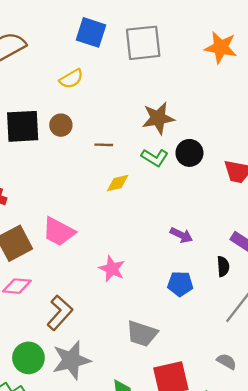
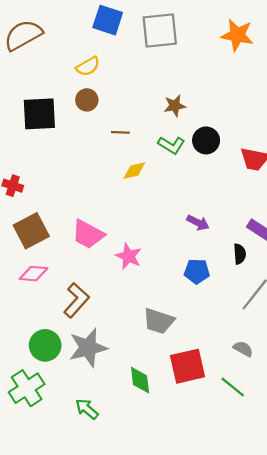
brown star: (158, 118) -> (175, 106), size x0.7
brown circle: (61, 125) -> (87, 100), moved
pink trapezoid: (59, 232) -> (88, 234), moved

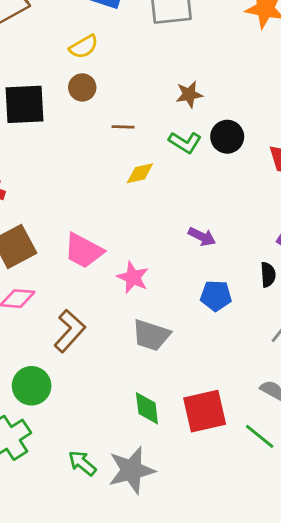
purple arrow: (198, 223) -> (202, 237), moved
gray trapezoid: (159, 321) -> (151, 335), moved
gray star: (88, 348) -> (131, 470), moved
green diamond: (140, 380) -> (147, 408), moved

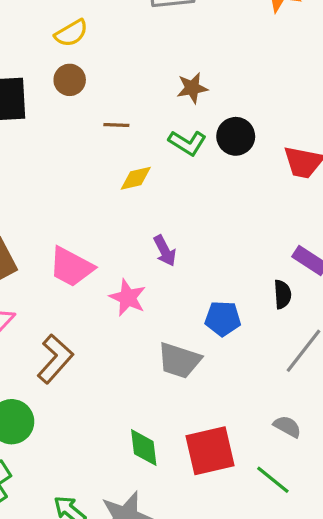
purple arrow: (202, 237) -> (165, 251), moved, turned 36
gray trapezoid: (151, 335) -> (179, 360), moved

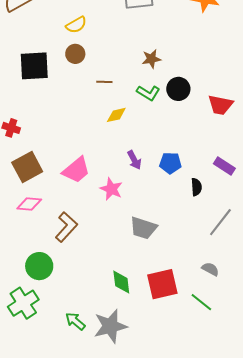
pink trapezoid: (71, 267) -> (76, 170), turned -68
black semicircle: (282, 294) -> (196, 187), moved
blue pentagon: (223, 319) -> (170, 163), moved

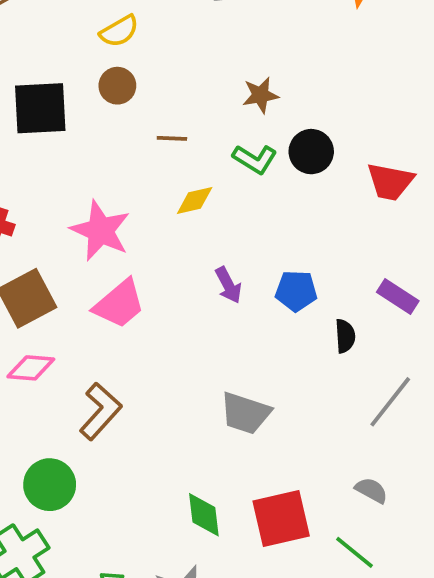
pink star: (111, 189) -> (100, 231), moved, size x1.4

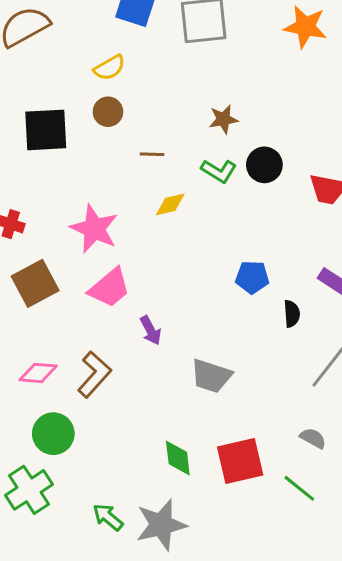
purple arrow: (228, 285) -> (150, 330), moved
pink diamond: (31, 368) -> (38, 373), moved

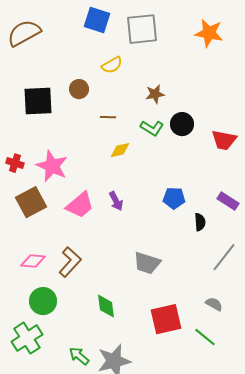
yellow semicircle: (109, 68) -> (112, 65), moved
pink star: (94, 229) -> (52, 166), moved
purple arrow: (150, 330) -> (116, 201), moved
green diamond: (178, 458) -> (106, 306), moved

